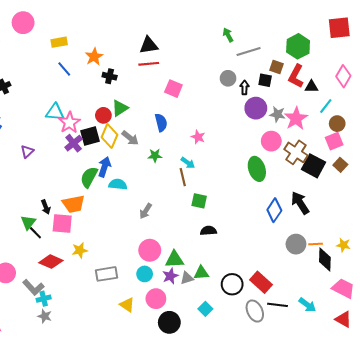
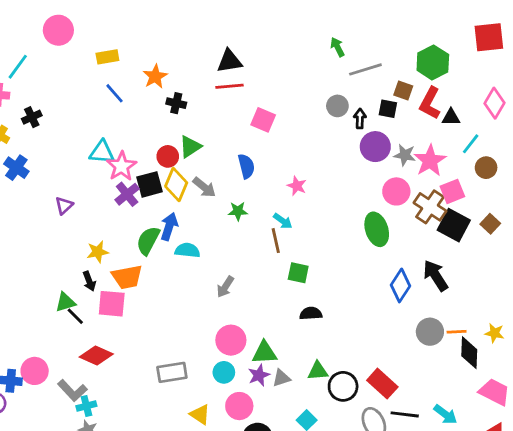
pink square: (334, 141) -> (452, 191), moved
green triangle: (28, 222) -> (65, 302), turned 35
yellow star: (80, 250) -> (98, 252), moved
green triangle: (201, 273) -> (318, 371), moved

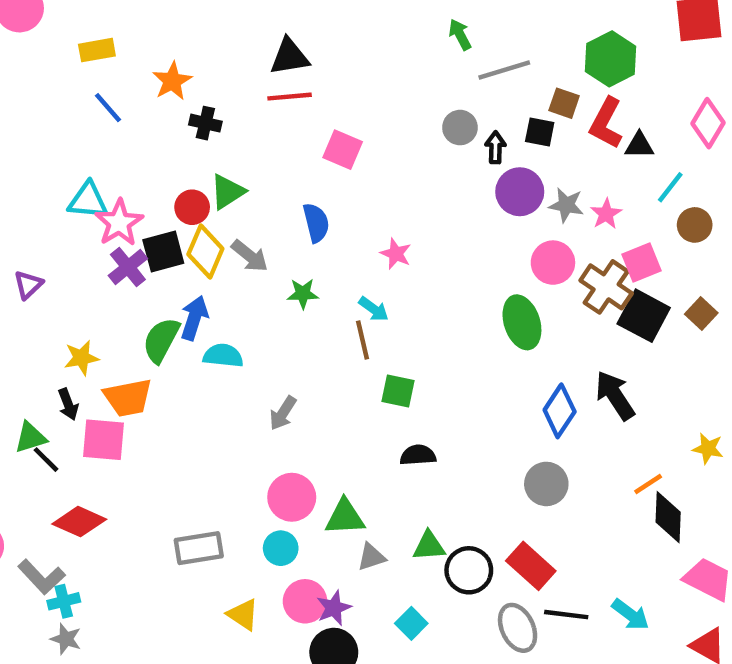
pink star: (430, 161) -> (606, 214), size x0.6
gray circle: (430, 332) -> (546, 484), moved
orange line: (457, 332) -> (648, 484), turned -30
yellow star: (494, 333) -> (708, 449), moved
purple star: (259, 375) -> (334, 608), moved

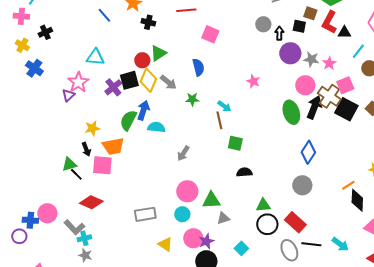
pink star: (119, 223) -> (78, 82), moved
pink star: (396, 254) -> (253, 81), moved
black arrow: (615, 395) -> (314, 107), moved, turned 55
green triangle: (429, 546) -> (263, 205), moved

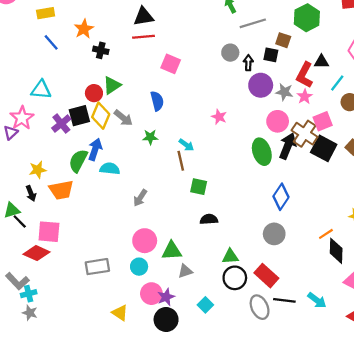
red L-shape: (329, 22) -> (305, 75), moved
pink square: (102, 165) -> (49, 232), moved
yellow triangle: (165, 244) -> (120, 313), moved

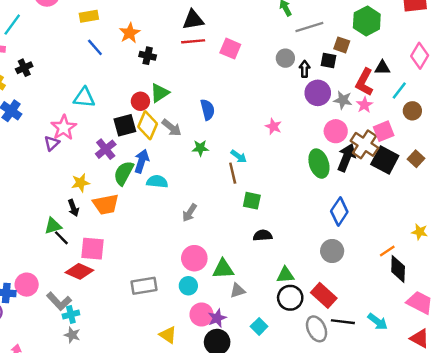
pink square: (171, 64) -> (230, 49), moved
purple cross: (61, 124) -> (106, 149), moved

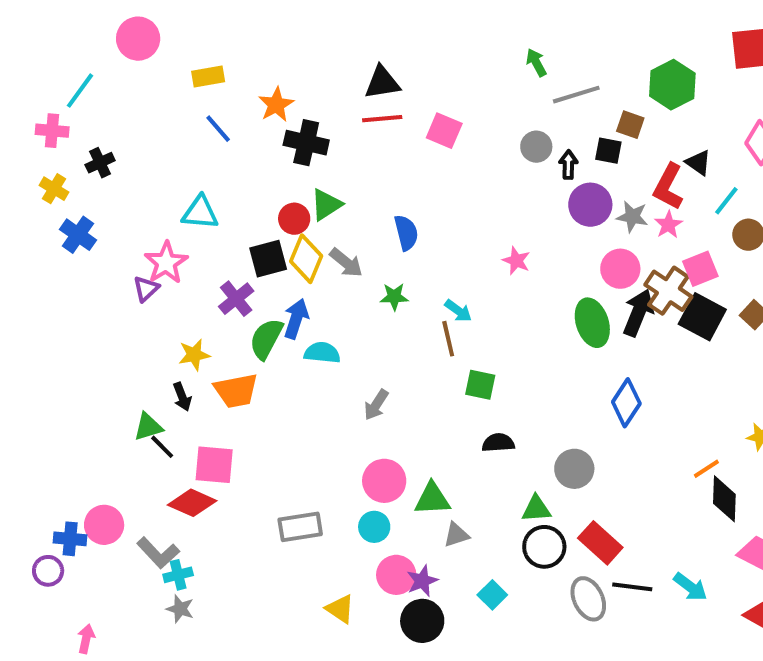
black cross: (148, 56) -> (306, 143), size x1.5
black triangle: (382, 68) -> (698, 163), turned 35
gray circle: (332, 251) -> (574, 469), moved

